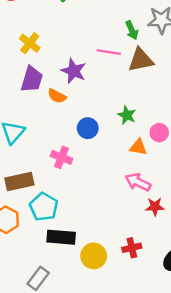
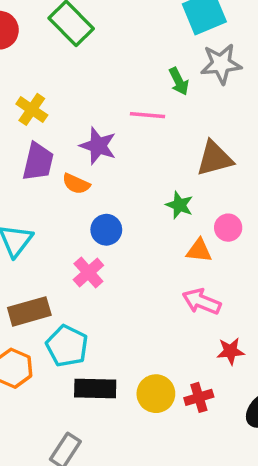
brown triangle: (141, 60) -> (215, 158), moved
blue circle: (88, 128) -> (106, 230), moved
pink cross: (62, 157) -> (88, 273), turned 30
red star: (155, 207) -> (230, 351), moved
yellow circle: (94, 256) -> (156, 394), moved

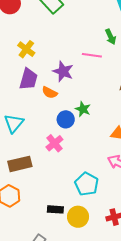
green star: (179, 205) -> (83, 109), moved
cyan pentagon: (67, 346) -> (87, 184), moved
black rectangle: (95, 389) -> (55, 209), size x0.7
yellow circle: (156, 394) -> (78, 217), moved

